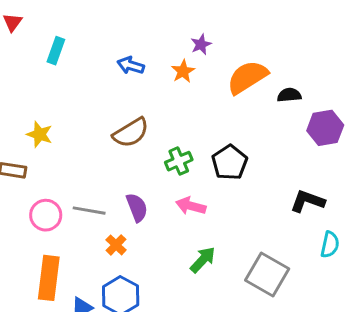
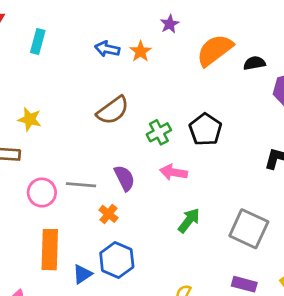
orange star: (183, 71) -> (140, 51), moved

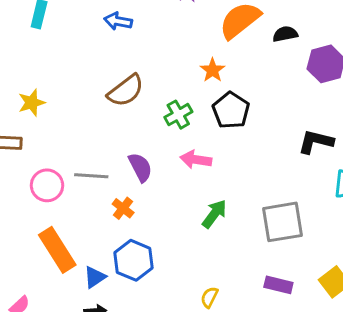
orange star: (140, 51) -> (213, 70), moved
yellow star: (30, 119) -> (32, 103), turned -30
gray square: (249, 229) -> (282, 222), turned -33
orange rectangle: (50, 250) -> (57, 250), turned -33

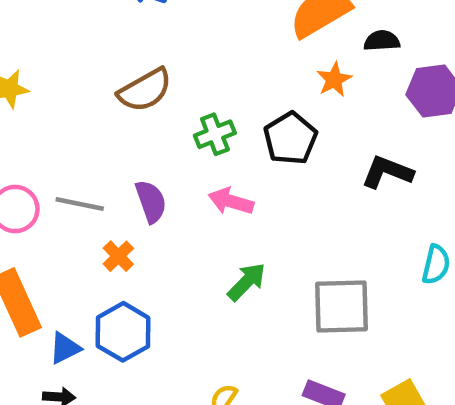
orange star: (213, 70) -> (334, 80), moved
black L-shape: (316, 142) -> (387, 172), moved

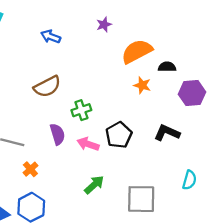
orange star: (334, 80) -> (142, 85), turned -30
black pentagon: (290, 138) -> (119, 135), moved
purple semicircle: (151, 201) -> (57, 134), moved

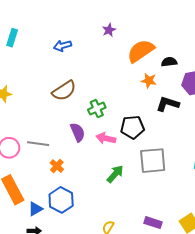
blue arrow: (51, 37) -> (62, 46), turned -30
black L-shape: (167, 133) -> (168, 104), moved
black pentagon: (119, 135) -> (132, 127), turned 30
gray square: (141, 199) -> (153, 161), moved

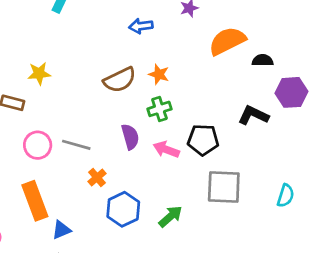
blue arrow: (62, 46) -> (141, 26), moved
orange star: (149, 81) -> (159, 74), moved
green arrow: (115, 174) -> (170, 216), moved
blue hexagon: (61, 200) -> (123, 209), moved

